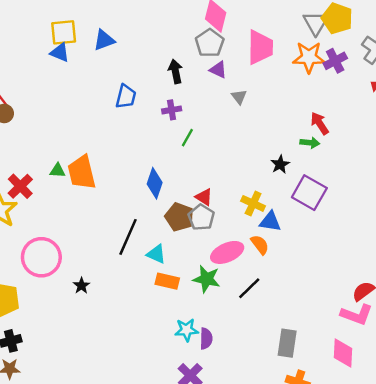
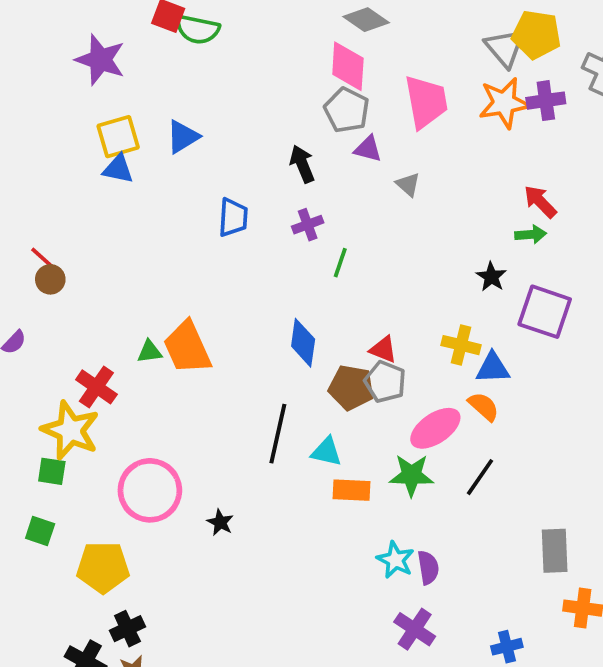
purple cross: (335, 61) -> (546, 101), turned 30
cyan star: (186, 330) -> (395, 560), turned -30

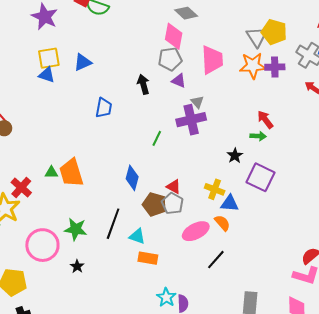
gray pentagon: (347, 110) -> (170, 59), turned 30
purple cross: (308, 225) -> (191, 120), moved, size x1.8
green star: (411, 475) -> (76, 229), moved

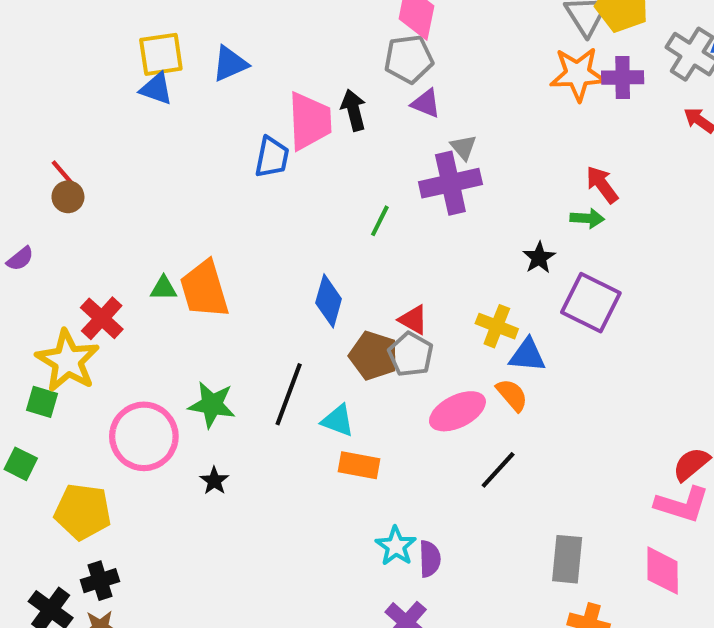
pink trapezoid: (212, 60) -> (310, 121), moved

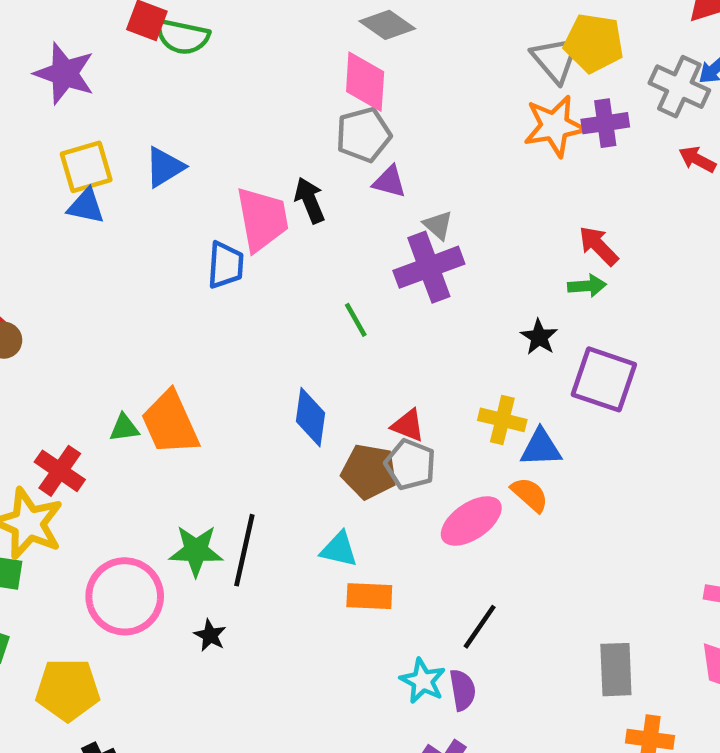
green line: (380, 221) -> (356, 320), turned -48
black line: (289, 394) -> (244, 550), moved
black line: (498, 470) -> (480, 627), moved

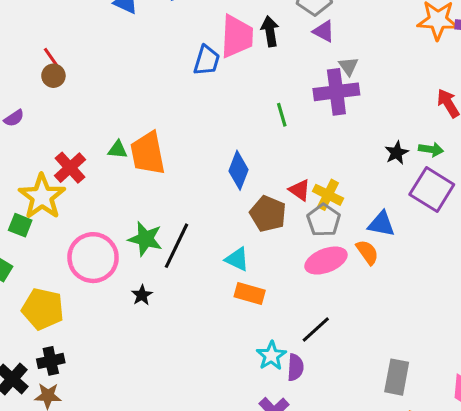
green arrow: (587, 286) -> (431, 149), moved
yellow cross: (502, 420) -> (328, 195), moved
gray pentagon: (410, 464) -> (324, 220), moved

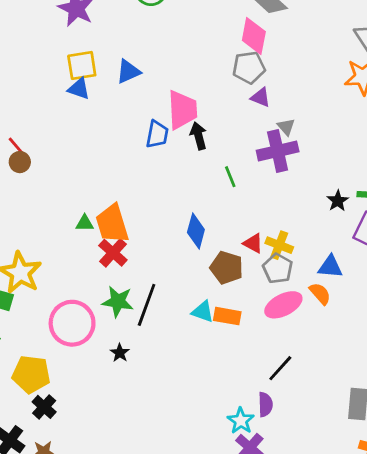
black arrow: (270, 31) -> (198, 136), moved
red cross: (70, 168) -> (113, 253), moved
orange rectangle: (250, 294) -> (227, 316), moved
cyan star: (271, 356) -> (241, 421), moved
black cross: (51, 361) -> (44, 407), moved, turned -30

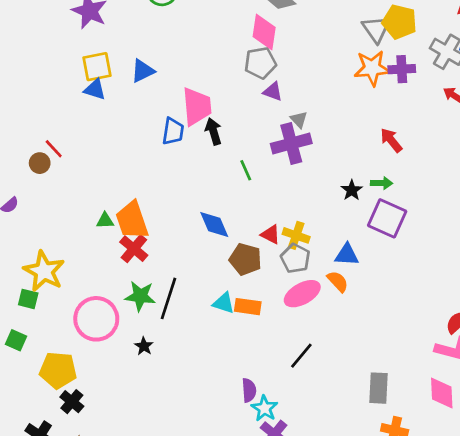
red line: (17, 147) -> (54, 149), moved
blue diamond: (196, 231) -> (214, 224), turned -36
purple semicircle: (265, 404) -> (249, 390), moved

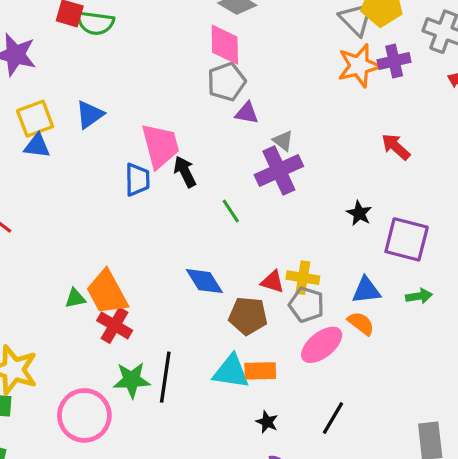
green arrow: (382, 183) -> (419, 296), moved
cyan triangle: (224, 303) -> (231, 372), size x1.4
black star: (144, 346) -> (267, 422), moved

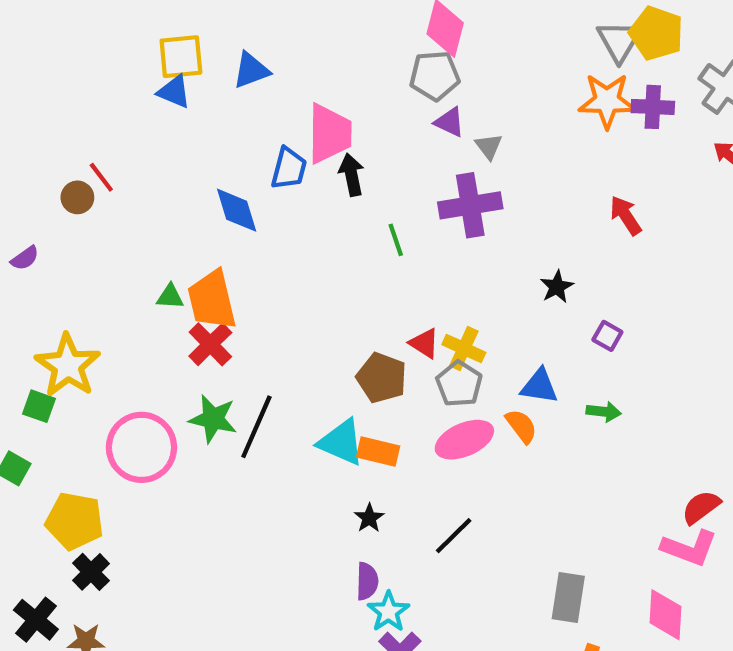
gray triangle: (283, 141) -> (489, 146), moved
purple square: (407, 239) -> (607, 336), size x0.5
blue diamond: (204, 281) -> (237, 210), moved

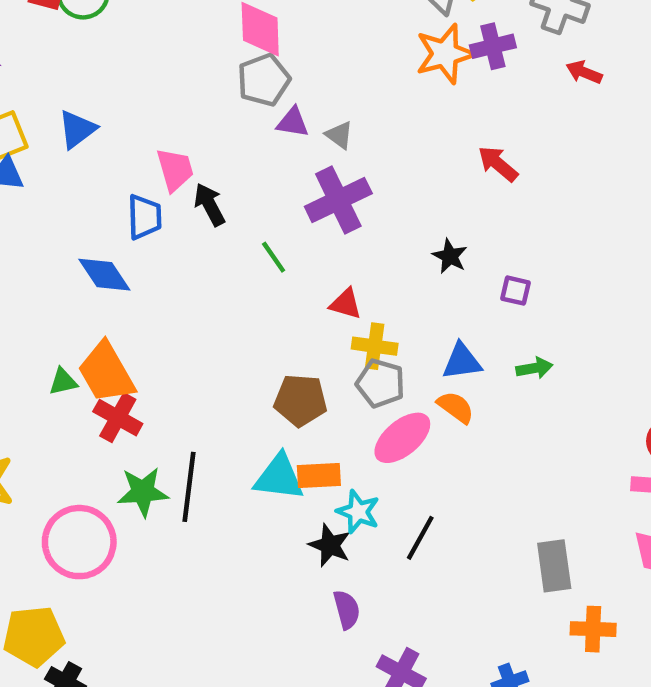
pink trapezoid: (329, 134) -> (175, 170), size x0.7
red triangle: (424, 343) -> (346, 304), moved
black star: (369, 518) -> (330, 545), size x1.4
cyan star: (389, 612) -> (358, 512), moved

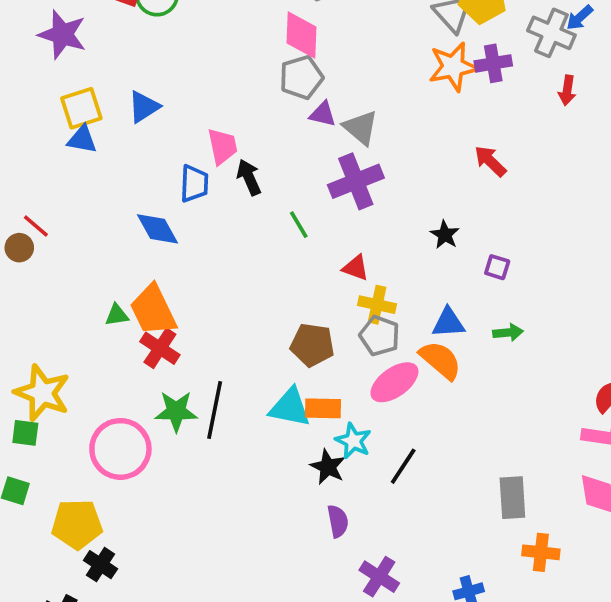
red arrow: (584, 72) -> (567, 90), turned -108
gray triangle: (339, 135) -> (361, 128), size x1.5
orange semicircle: (456, 407) -> (440, 360), size x1.4

